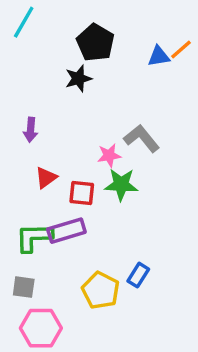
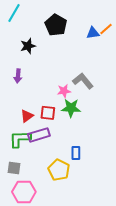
black star: (78, 79) -> (28, 46), moved
red triangle: (46, 178) -> (27, 116), moved
blue rectangle: (138, 275) -> (76, 153), moved, turned -32

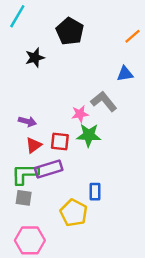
blue triangle: (93, 33) -> (125, 74), moved
purple arrow: (18, 76) -> (27, 121), moved, turned -80
gray square: (14, 168) -> (24, 198), moved

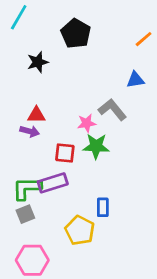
red triangle: (34, 145) -> (36, 115), moved, turned 36
gray square: (24, 198) -> (25, 214), turned -30

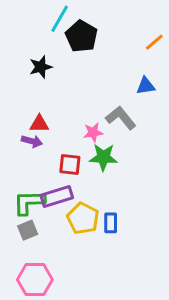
cyan line: (19, 17) -> (60, 19), moved
yellow pentagon: (80, 230) -> (83, 218), moved

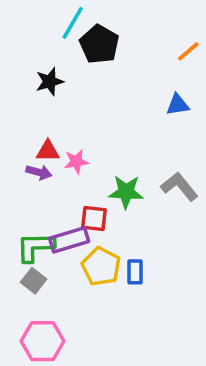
gray L-shape: (121, 118) -> (179, 186), moved
pink star: (93, 132) -> (76, 162), moved
red square: (70, 165) -> (94, 218), moved
gray square: (28, 230) -> (34, 281), turned -30

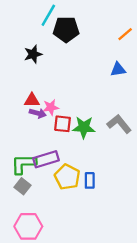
black pentagon: (99, 44) -> (66, 29), turned -30
purple arrow: (39, 172) -> (38, 113), moved
red square: (94, 218) -> (63, 124), moved

